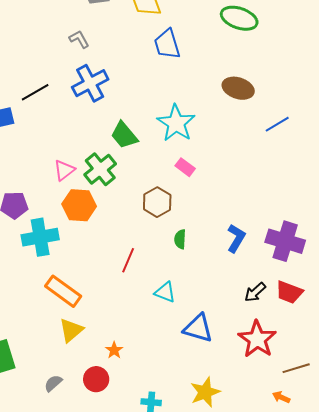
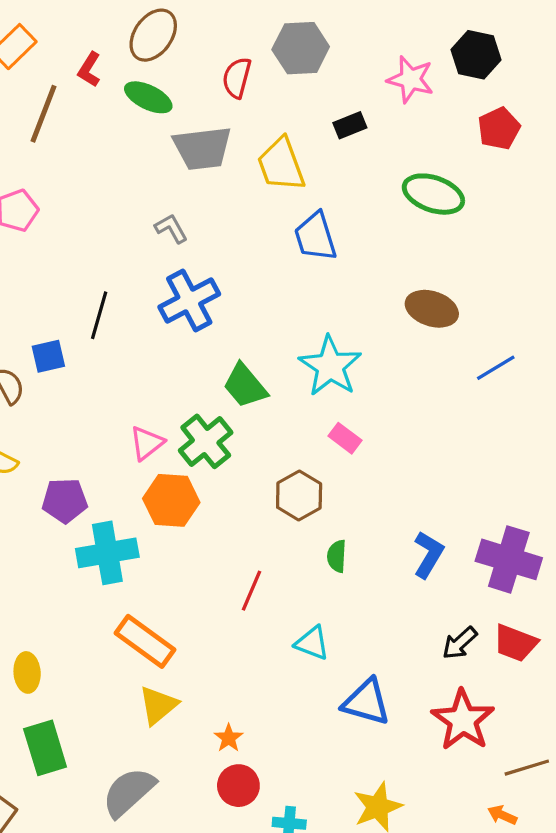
black line: (35, 92) -> (99, 315), turned -44
red circle: (96, 379) -> (238, 786), moved
gray semicircle: (53, 383) -> (129, 792), size x1.8

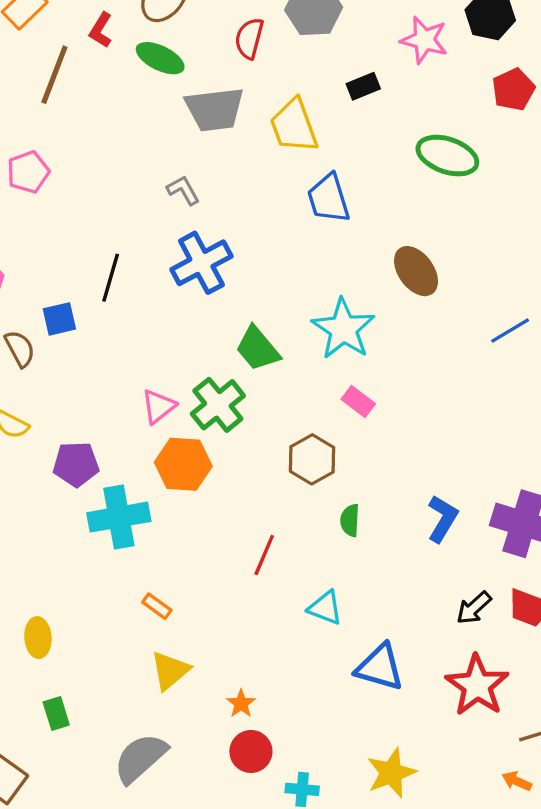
brown ellipse: (432, 309) -> (416, 271), moved, turned 36
orange rectangle: (145, 641) -> (157, 606), size x0.5
green rectangle: (45, 748) -> (56, 713), size x0.6

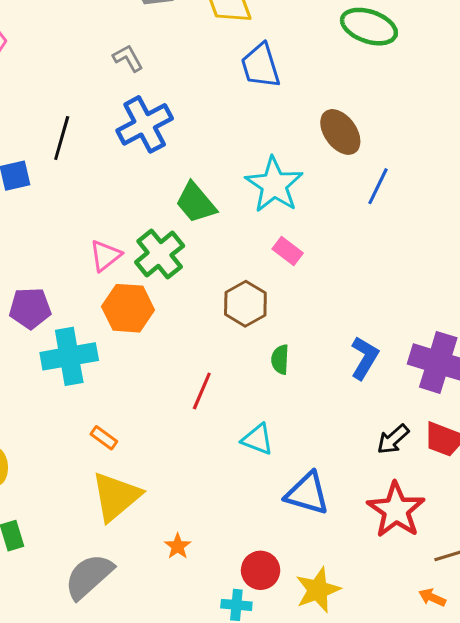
blue line: (510, 331) -> (378, 186), moved, turned -33
yellow triangle: (170, 671) -> (116, 496), size x1.4
orange star: (241, 704) -> (178, 546), moved
red circle: (251, 751) -> (261, 570), moved

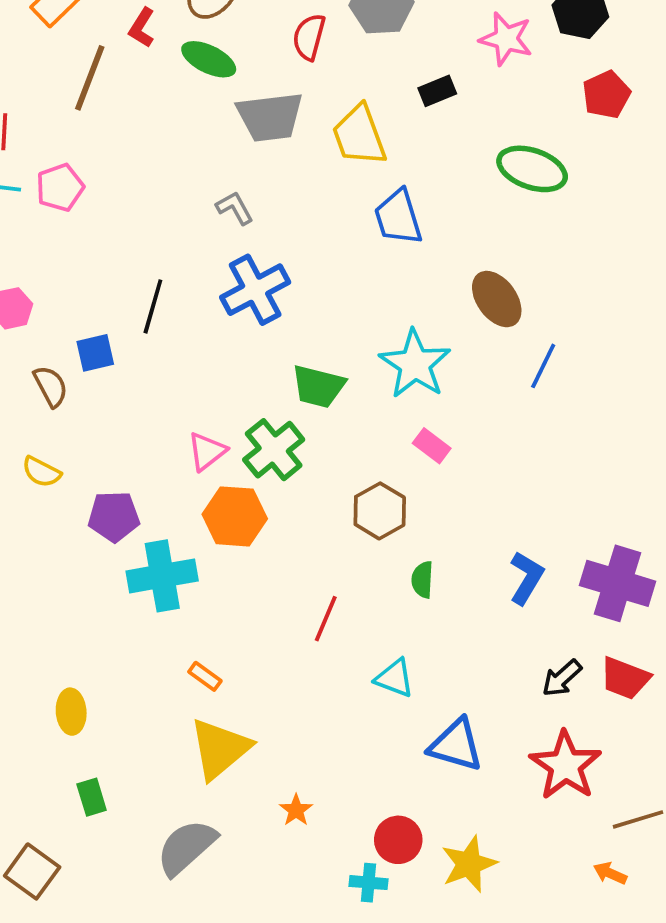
green trapezoid: (196, 203) -> (318, 386), turned -36

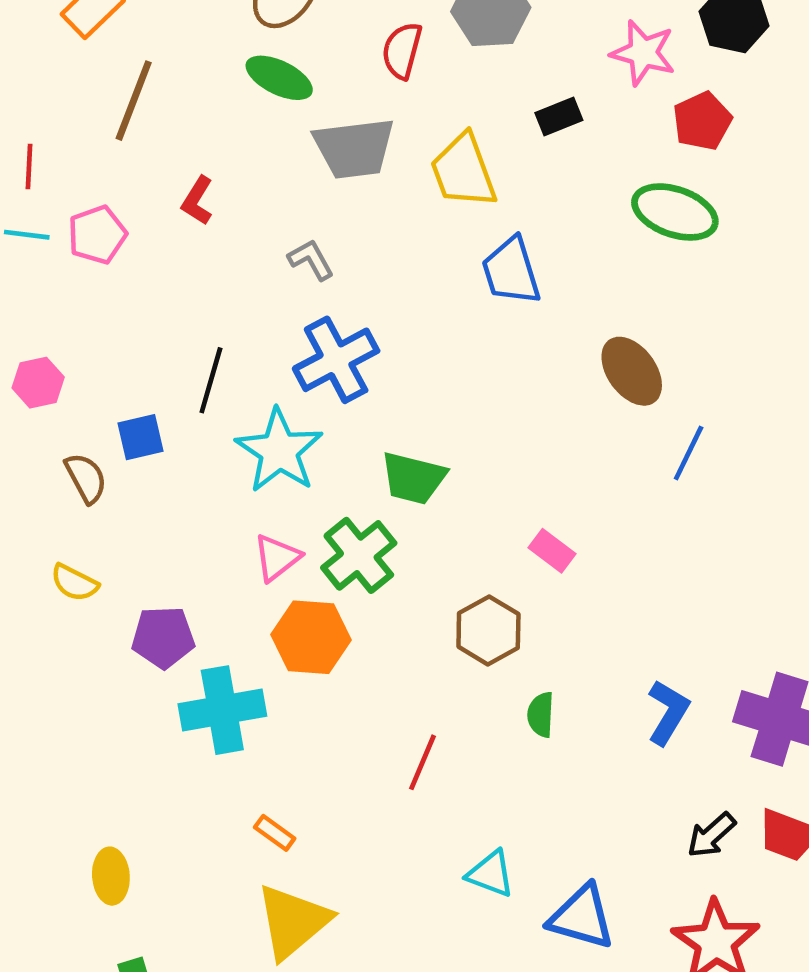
red L-shape: (142, 28) -> (197, 201), moved
red pentagon: (606, 95) -> (702, 121), moved
cyan star: (415, 364) -> (279, 451), moved
cyan triangle: (395, 678) -> (491, 874), moved

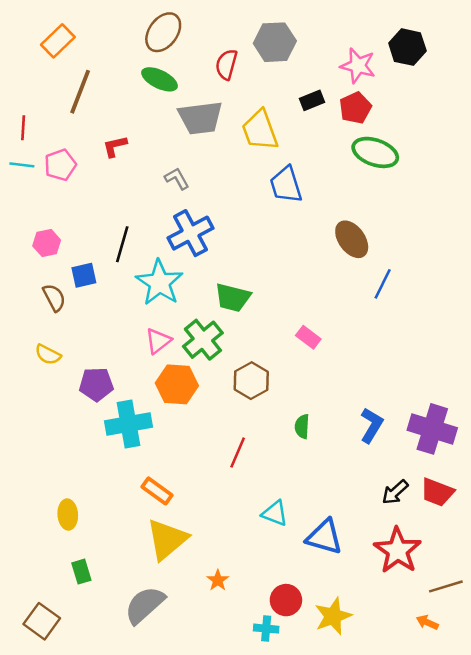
red pentagon: (702, 121) -> (355, 108), moved
red L-shape: (197, 201) -> (115, 146), turned 45
pink hexagon: (38, 383) -> (47, 243), moved
brown hexagon: (488, 630) -> (251, 381), moved
orange rectangle: (275, 833) -> (157, 491), size x1.4

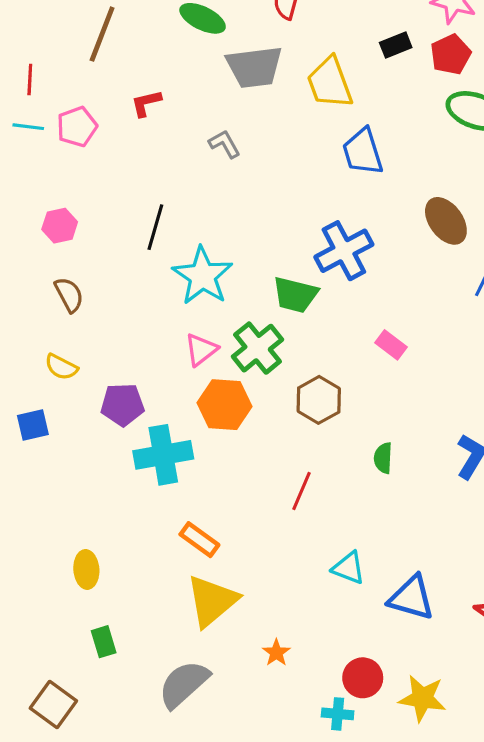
blue cross: (190, 233) -> (344, 251), moved
blue square: (84, 275) -> (33, 425), moved
yellow star: (333, 616) -> (422, 698), turned 30

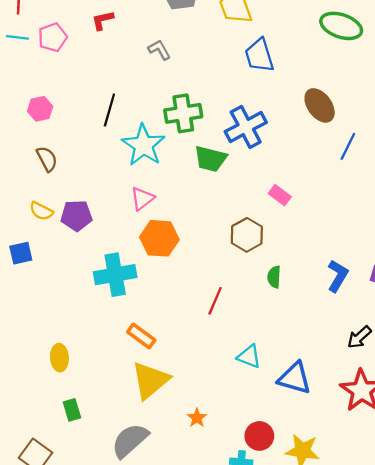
green cross: (258, 348) -> (183, 113), moved, turned 30
brown hexagon: (319, 400) -> (247, 235), moved
purple pentagon: (122, 405) -> (76, 216), moved

